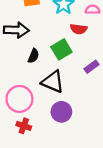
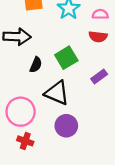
red semicircle: (79, 29) -> (98, 37), moved

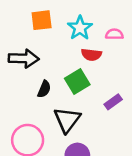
red semicircle: (98, 37) -> (91, 55), moved
black triangle: (57, 93) -> (67, 120), turned 44

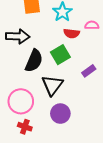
pink semicircle: (114, 34) -> (92, 25), moved
black semicircle: (44, 89) -> (34, 61), size x1.6

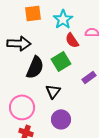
red semicircle: (72, 33) -> (72, 40), turned 49
black triangle: (52, 85) -> (53, 91), size x0.7

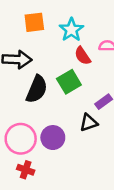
black triangle: (53, 91) -> (89, 123), moved, turned 35
purple circle: (61, 119) -> (53, 138), moved

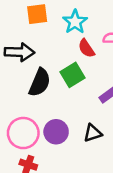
black triangle: (89, 123) -> (93, 133), moved

